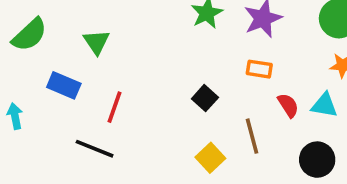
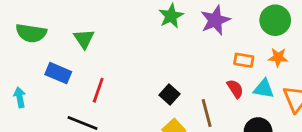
green semicircle: (29, 35) -> (31, 33), turned 52
orange rectangle: (259, 69) -> (244, 60), moved
black square: (205, 98) -> (170, 94), moved

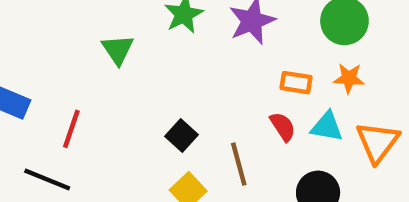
green triangle: (84, 39) -> (118, 50), moved

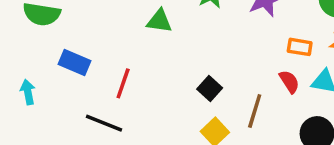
green triangle: (118, 50) -> (159, 21), turned -48
brown line: (239, 164) -> (255, 111), turned 32

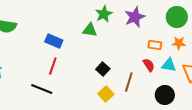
green triangle: (159, 21) -> (90, 30), moved
blue rectangle: (75, 63) -> (54, 41), moved

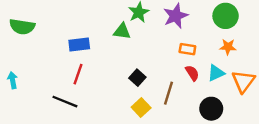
blue rectangle: (54, 41) -> (79, 44), turned -30
orange rectangle: (155, 45) -> (187, 49), moved
cyan triangle: (169, 65) -> (216, 73), turned -35

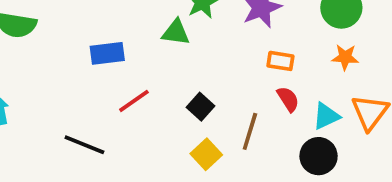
cyan triangle: (216, 73) -> (326, 116), moved
red line: (78, 74) -> (134, 101), moved, turned 36

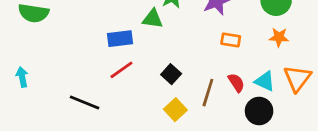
blue rectangle: (107, 53) -> (120, 39), moved
red semicircle: (288, 99) -> (236, 83), moved
cyan triangle: (326, 116) -> (265, 81), turned 50

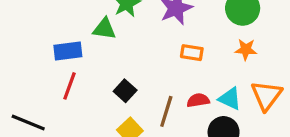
red line: (121, 70) -> (69, 86), turned -35
red semicircle: (236, 83) -> (198, 100), turned -66

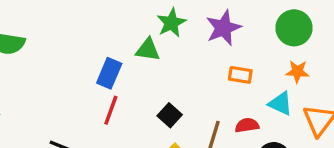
blue rectangle: (68, 51) -> (109, 73), turned -60
cyan triangle: (230, 99) -> (281, 103), moved

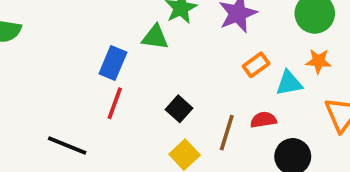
orange rectangle: (240, 75) -> (256, 65), turned -45
cyan triangle: (281, 103) -> (289, 83), moved, turned -36

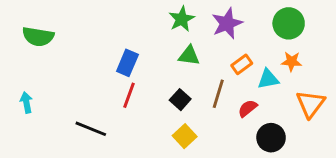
green triangle: (155, 37) -> (189, 56), moved
red semicircle: (263, 120) -> (248, 108), turned -30
brown line: (227, 133) -> (218, 94), moved

